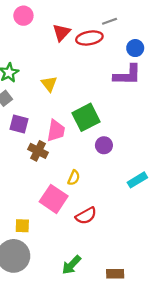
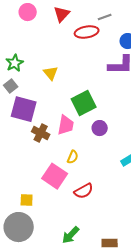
red triangle: (61, 32) -> (62, 14), moved
purple square: (19, 124) -> (24, 109), size x1.5
pink trapezoid: (56, 131) -> (66, 125), moved

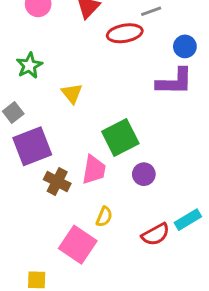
green star: (15, 63) -> (29, 66), moved
purple square: (24, 109) -> (32, 146), turned -36
red semicircle: (84, 191) -> (156, 234), moved

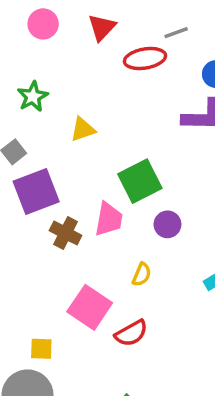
yellow triangle: (72, 93) -> (83, 129), turned 50
yellow semicircle: (104, 217) -> (142, 274), moved
red semicircle: (156, 234) -> (131, 333), moved

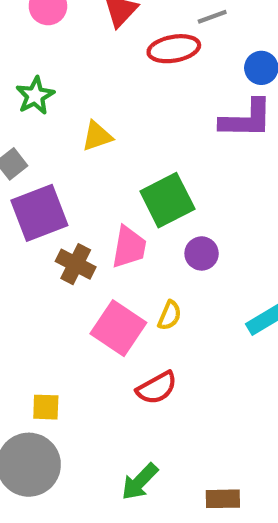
pink square: (90, 307) -> (118, 328), moved

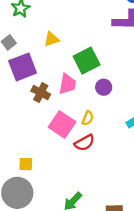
yellow triangle: (97, 136) -> (51, 39), moved
red semicircle: (157, 388) -> (84, 143), moved

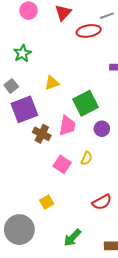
pink square: (62, 125) -> (62, 164), size x0.7
red semicircle: (84, 143) -> (102, 202), moved
yellow square: (26, 164) -> (47, 202), moved, turned -32

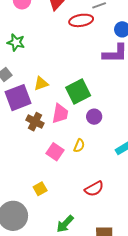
green star: (22, 53) -> (16, 42), turned -30
yellow triangle: (52, 83) -> (41, 84), moved

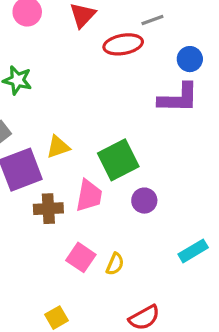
brown cross: (35, 122) -> (48, 209), turned -30
yellow semicircle: (79, 146) -> (115, 264), moved

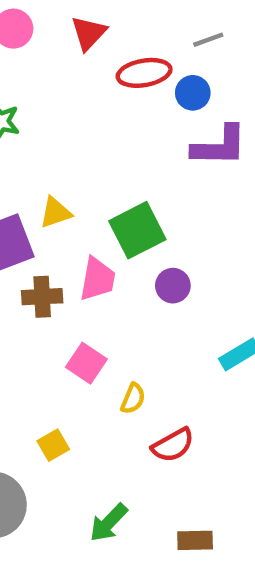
gray line: (152, 20) -> (208, 40), moved
blue circle: (190, 59) -> (193, 93), moved
yellow semicircle: (115, 264) -> (133, 399), moved

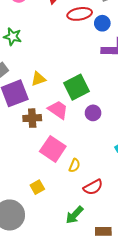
pink trapezoid: (98, 279) -> (58, 110), turned -65
pink square: (86, 363) -> (53, 149), size x1.4
green arrow: (109, 523) -> (74, 215), moved

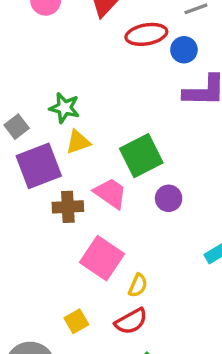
green star: (13, 37) -> (64, 108), moved
red semicircle: (93, 187) -> (131, 321), moved

